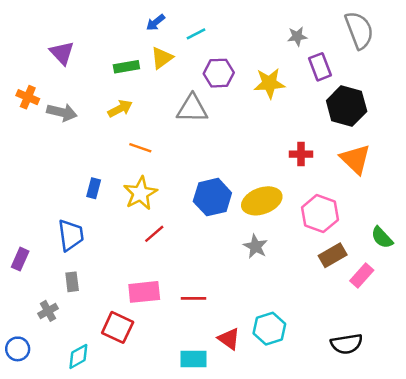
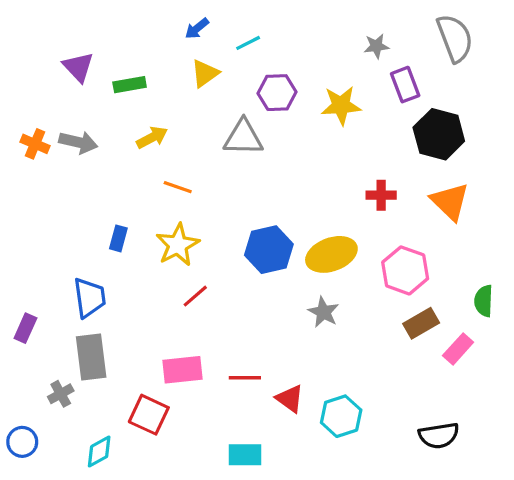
green rectangle: (126, 67) -> (130, 85), moved
orange cross: (28, 97) -> (35, 144), moved
green semicircle: (382, 238) -> (484, 301), turned 45
gray rectangle: (72, 282) -> (91, 357), size x1.8
red triangle: (229, 339) -> (290, 399), moved

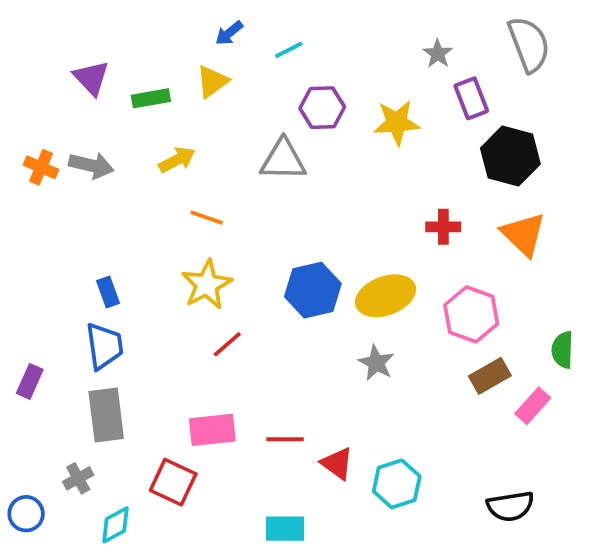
gray star: (376, 46) -> (438, 54), turned -30
yellow triangle: (205, 73) -> (212, 82), moved
blue rectangle: (118, 238) -> (108, 292), moved, turned -35
gray cross: (61, 394) -> (78, 478), moved

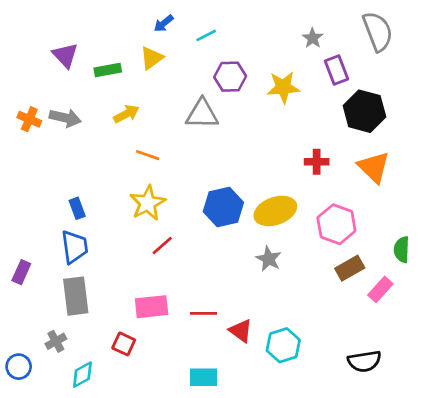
red square: (173, 482) -> (124, 344), size x0.7

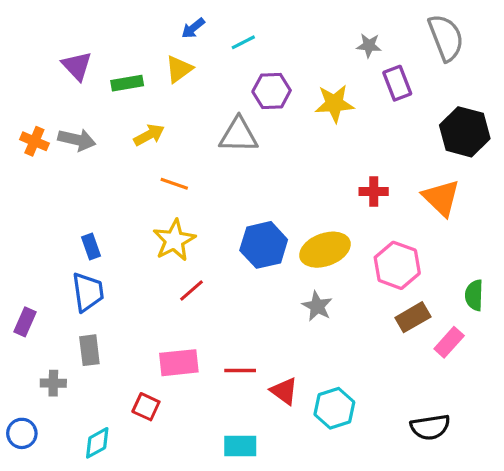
gray star: (313, 38) -> (369, 45), turned -30
black hexagon: (364, 111) -> (465, 132), moved
gray rectangle: (76, 296) -> (89, 350), size x0.7
gray cross: (56, 341) -> (53, 383), moved, turned 30

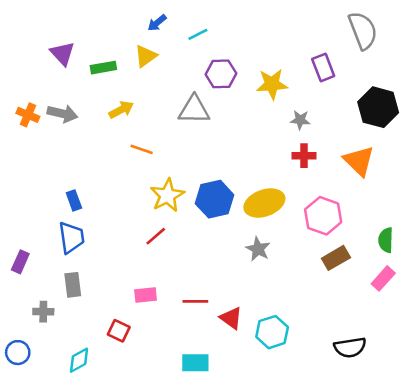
gray star: (369, 45) -> (300, 120), moved
yellow star: (174, 240) -> (167, 195), moved
pink rectangle: (449, 342) -> (383, 278), moved
pink rectangle: (179, 363) -> (146, 295), size x0.7

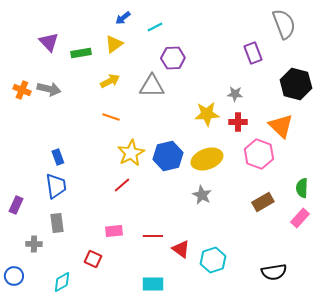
yellow star: (272, 84) -> (207, 114), moved
yellow arrow: (121, 110) -> (110, 81), moved
pink hexagon: (323, 216) -> (259, 154), moved

